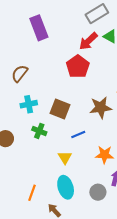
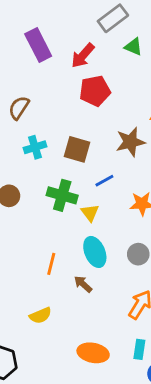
red arrow: (88, 41) -> (83, 56), moved
red pentagon: (78, 67) -> (95, 91), turned 30
green cross: (39, 131) -> (62, 195), moved, size x1.5

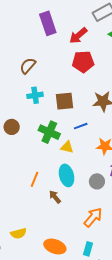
brown square: (77, 149) -> (65, 101), turned -30
yellow triangle: (90, 213) -> (67, 147), turned -48
yellow semicircle: (40, 315) -> (19, 233), moved

